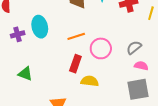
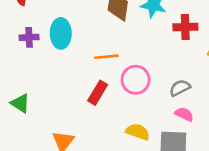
green triangle: (25, 74) -> (20, 103), moved
yellow semicircle: (90, 81) -> (138, 132), moved

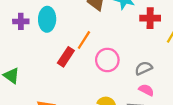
orange line: (106, 57) -> (84, 40), turned -54
red rectangle: (98, 93) -> (66, 57), moved

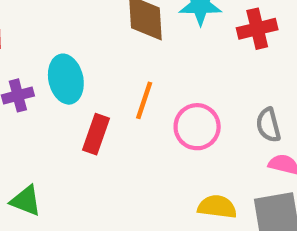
red rectangle: (66, 57) -> (96, 134), moved
gray semicircle: (144, 68) -> (268, 125), turned -66

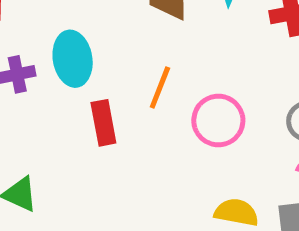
red rectangle: (96, 134) -> (103, 123), turned -33

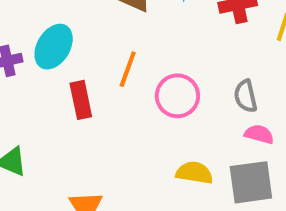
cyan ellipse: (73, 59) -> (54, 47), turned 42

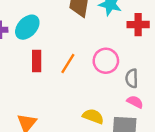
orange line: (128, 69) -> (68, 64), moved
pink circle: (177, 96) -> (106, 61), moved

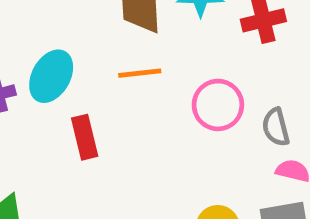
orange line: (68, 64) -> (140, 73), moved, turned 65

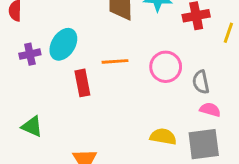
orange line: (140, 73) -> (115, 61), moved

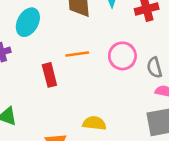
cyan ellipse: (63, 44) -> (28, 22), moved
yellow semicircle: (163, 137) -> (94, 123), moved

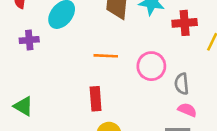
red rectangle: (49, 75) -> (96, 99), moved

